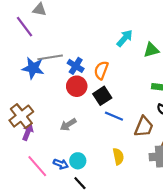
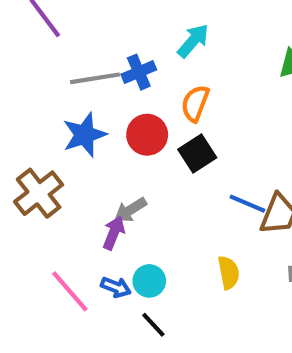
cyan arrow: (125, 38) -> (193, 41), moved
blue cross: (76, 66) -> (139, 72), moved, turned 35
blue star: (33, 68) -> (84, 135), moved, turned -30
blue line: (114, 116) -> (247, 204), moved
purple arrow: (28, 132) -> (114, 233), moved

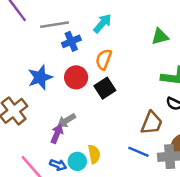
gray line: (95, 78) -> (54, 25), moved
blue line: (247, 204) -> (138, 152), moved
yellow semicircle: (229, 273) -> (94, 154), moved

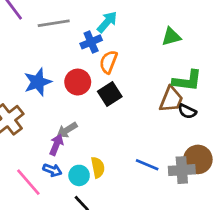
blue cross: (71, 41) -> (91, 42), moved
brown trapezoid: (152, 123) -> (171, 99), moved
blue arrow: (58, 165) -> (52, 170), moved

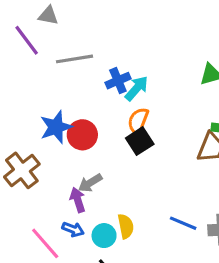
cyan arrow: (107, 22) -> (137, 88), moved
orange semicircle: (108, 62) -> (138, 121), moved
red circle: (78, 82) -> (82, 135), moved
purple arrow: (56, 145) -> (78, 200), turned -40

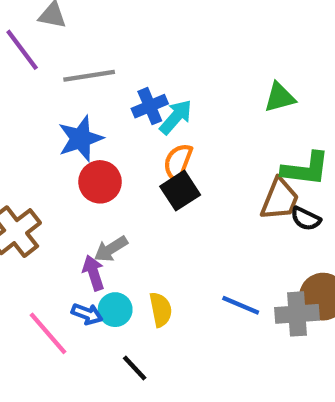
blue star: (56, 127) -> (81, 139), moved
cyan circle: (104, 236) -> (115, 310), moved

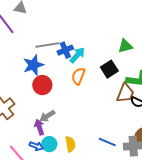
gray line: (89, 76) -> (47, 45), moved
black square: (180, 191) -> (109, 69), moved

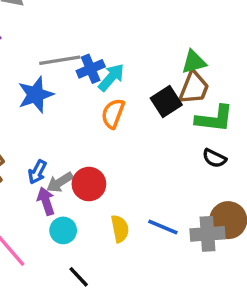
red circle: (42, 85) -> (89, 184), moved
brown trapezoid: (125, 93) -> (194, 88), moved
yellow semicircle: (70, 144) -> (120, 229), moved
blue arrow: (36, 146) -> (37, 172), moved, turned 96

